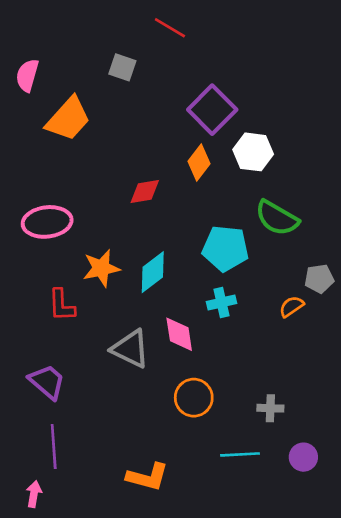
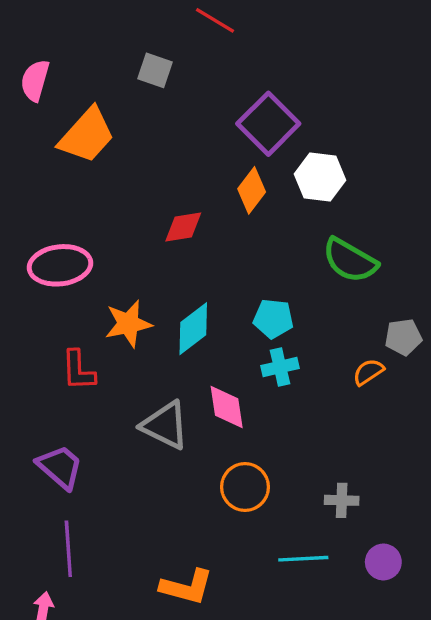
cyan pentagon: (225, 248) -> (273, 319), moved, size x0.7

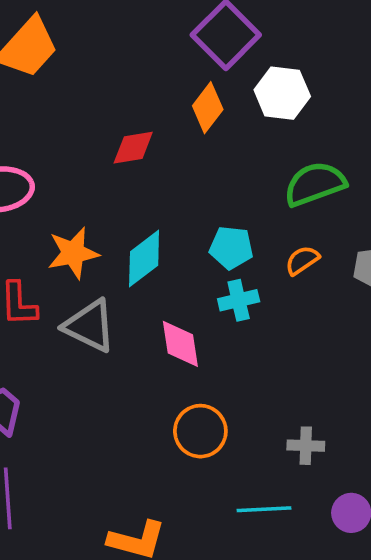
green semicircle: (350, 260) -> (315, 184), turned 130
orange semicircle: (368, 372) -> (302, 260), moved
gray triangle: (165, 425) -> (90, 326), moved

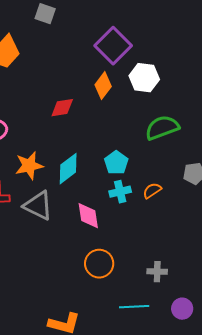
cyan pentagon: (231, 248) -> (116, 163), turned 30
orange semicircle: (302, 260) -> (152, 191), moved

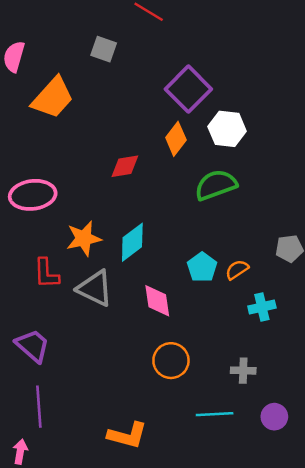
green semicircle: (162, 128) -> (216, 185), moved
cyan pentagon: (116, 163) -> (202, 267), moved
cyan cross: (120, 192) -> (262, 307), moved

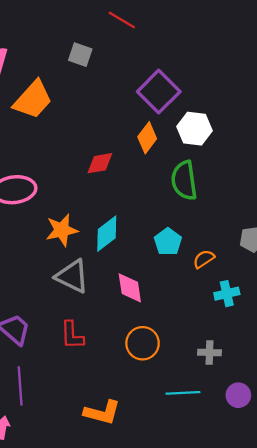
green semicircle: (216, 185) -> (184, 180), turned -78
cyan pentagon: (202, 267) -> (168, 242), moved
red L-shape: (46, 273) -> (72, 335), moved

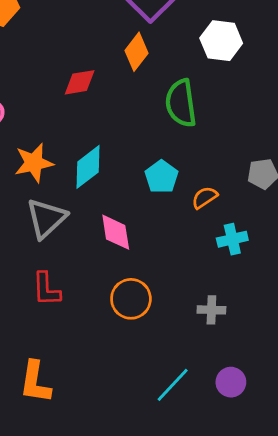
white hexagon: (194, 129) -> (221, 41), moved
gray triangle: (72, 276) -> (46, 218), turned 51
cyan line: (183, 393) -> (173, 385), moved, turned -44
purple circle: (238, 395) -> (231, 382), moved
orange L-shape: (102, 413) -> (35, 382), moved, turned 84

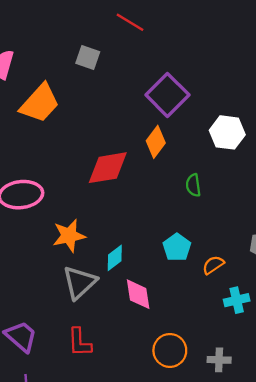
red diamond: (80, 82) -> (108, 168), size x1.5
green semicircle: (181, 103) -> (193, 185), size x0.6
cyan diamond: (88, 167) -> (115, 258), moved, size x0.7
orange circle: (131, 299) -> (170, 350), moved

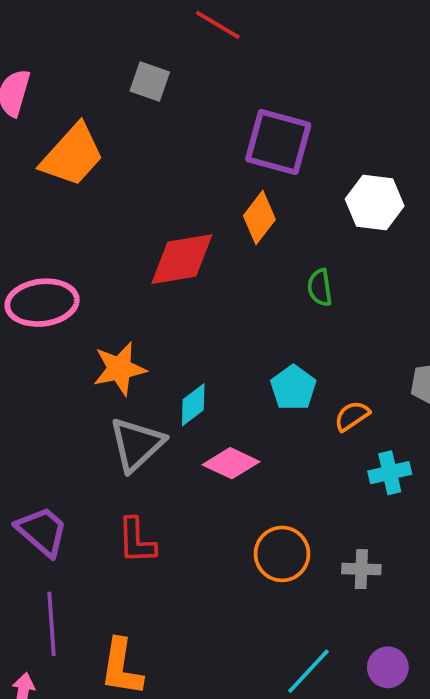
purple square: (167, 95) -> (278, 142), turned -30
pink diamond: (138, 294) -> (231, 463), turned -56

